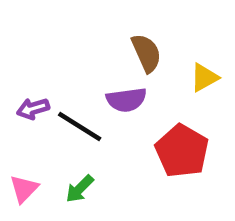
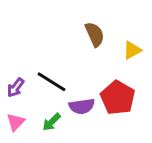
purple semicircle: (126, 100) -> (82, 106), moved
purple arrow: (33, 109) -> (16, 88), moved, turned -36

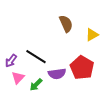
pink triangle: (16, 122) -> (18, 78), moved

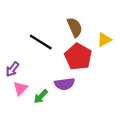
black line: (36, 57) -> (41, 42), moved
red pentagon: (82, 68) -> (78, 57), moved

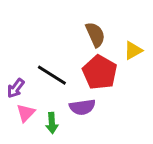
black line: (41, 42) -> (52, 75), moved
green arrow: (41, 96) -> (52, 123), turned -49

